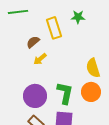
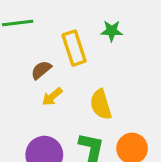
yellow semicircle: (93, 68) -> (101, 104), moved

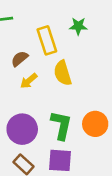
yellow semicircle: (101, 104) -> (63, 73), moved

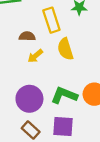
brown semicircle: (20, 59) -> (27, 36), turned 42
green L-shape: (61, 125) -> (64, 95), turned -80

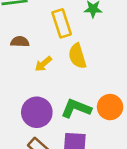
brown semicircle: (27, 36) -> (20, 42), moved

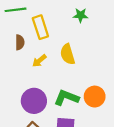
yellow rectangle: (62, 23) -> (40, 27), moved
brown semicircle: (20, 42) -> (20, 42), turned 88

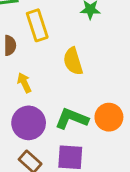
yellow arrow: (39, 61) -> (24, 83), moved, turned 104

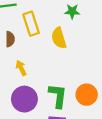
yellow semicircle: (73, 61) -> (59, 38), moved
green L-shape: (72, 119) -> (58, 96), turned 75

